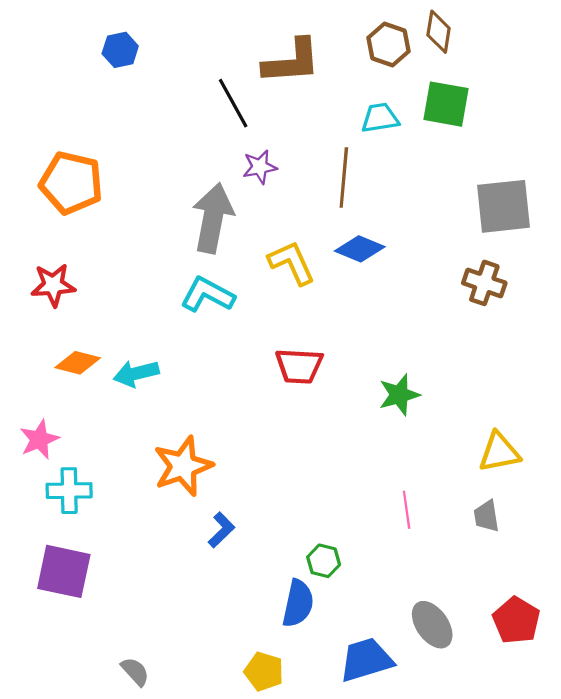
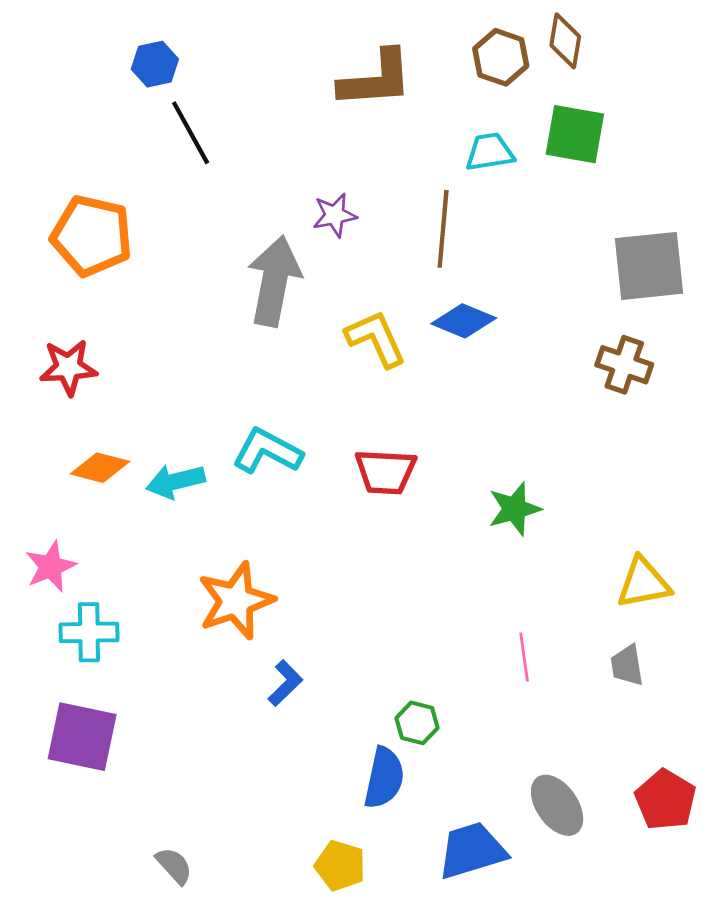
black line: (233, 103) -> (191, 133), moved
cyan L-shape: (208, 295) -> (267, 451), moved

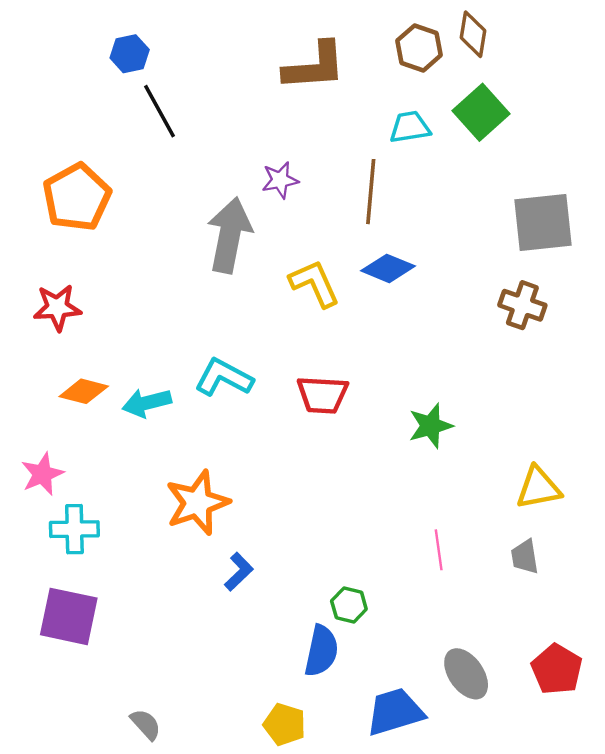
green square: (575, 134) -> (481, 112), turned 38
orange pentagon: (92, 236) -> (77, 197), turned 30

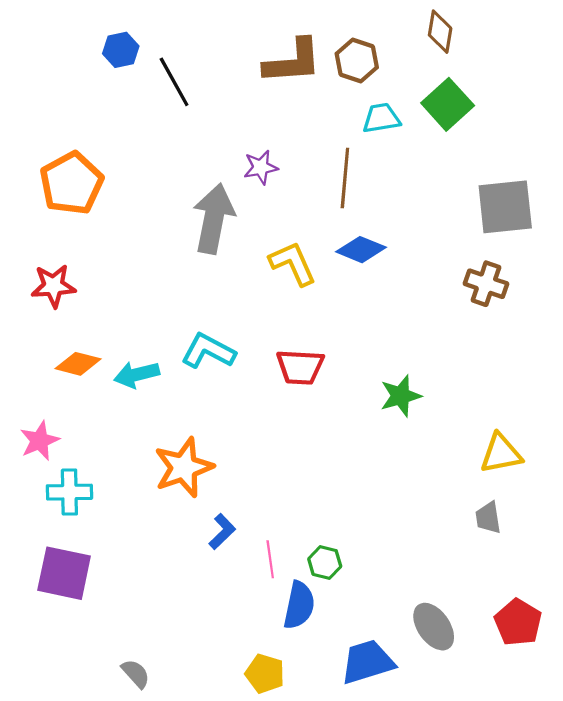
brown hexagon: (419, 48) -> (357, 61), moved
black line: (159, 111) -> (174, 82), moved
pink line: (439, 550) -> (270, 559), moved

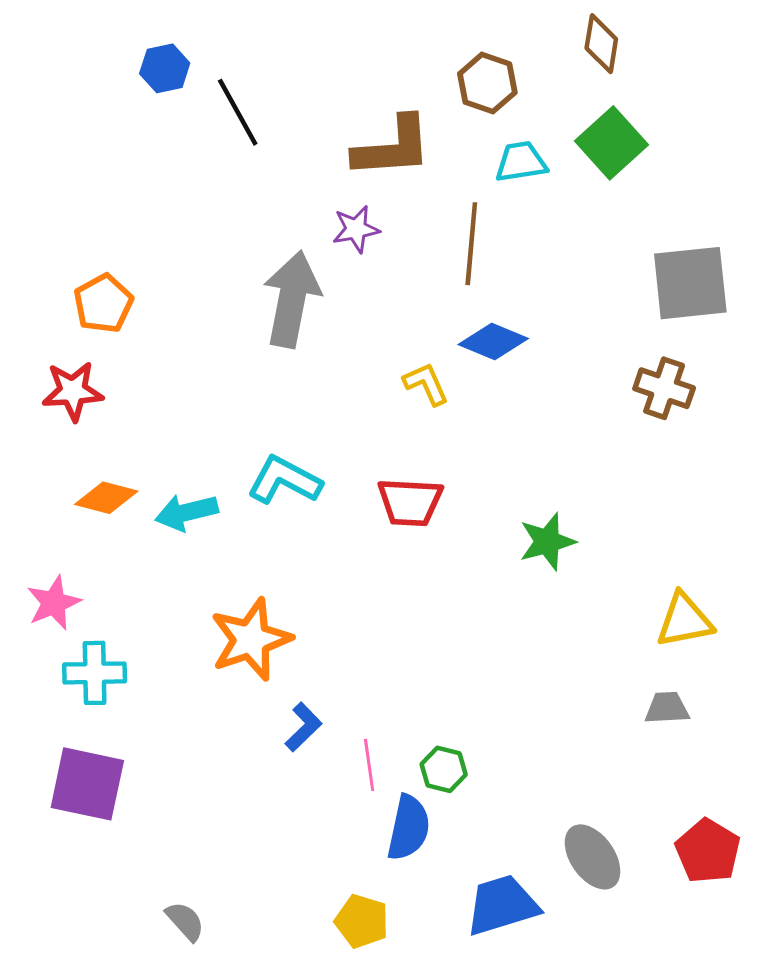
brown L-shape: (293, 62) -> (392, 147), moved
orange pentagon: (72, 183) -> (103, 304), moved, size x0.7
yellow L-shape: (293, 263) -> (426, 384), moved, size x0.7
gray trapezoid: (488, 518) -> (667, 708), turned 96

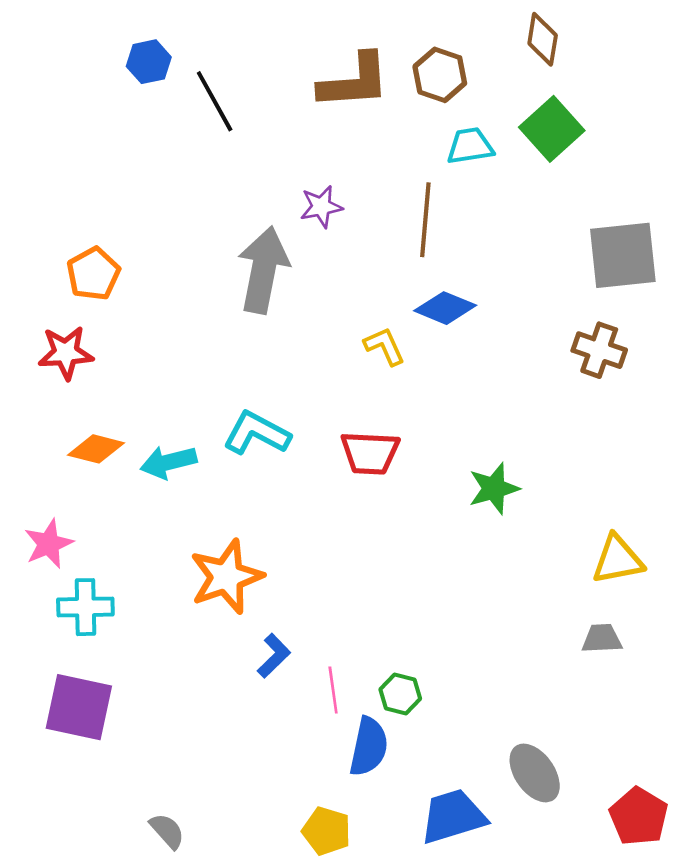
brown L-shape: (392, 147) -> (354, 81), moved
red pentagon: (708, 851) -> (639, 816), moved

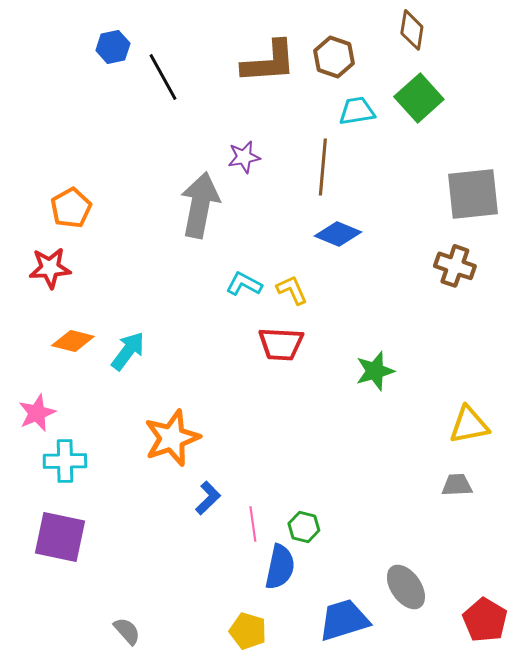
yellow L-shape: (384, 346) -> (292, 290), moved
cyan L-shape: (257, 433) -> (244, 284), moved, size x0.7
cyan arrow: (168, 462) -> (128, 351), turned 141

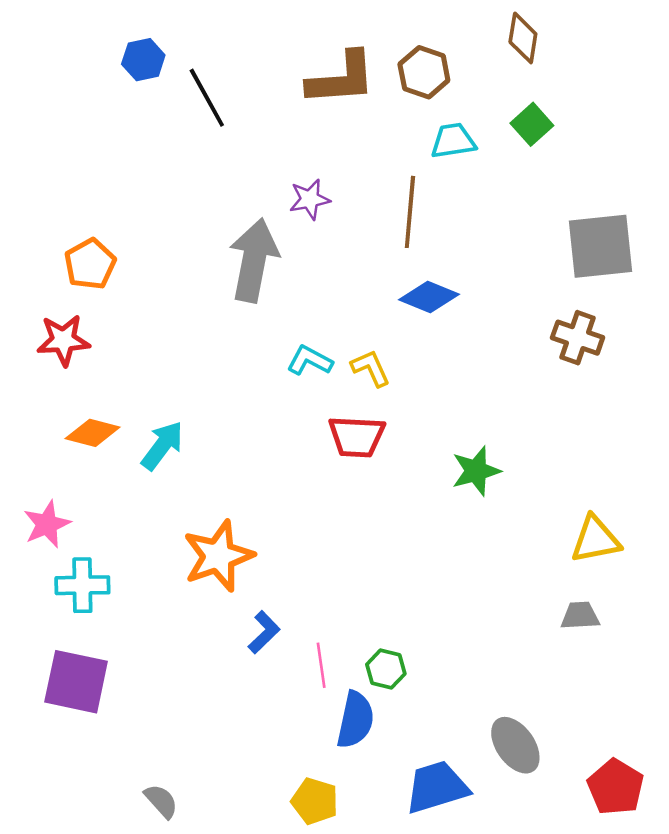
green square: (419, 98) -> (532, 124), size x0.7

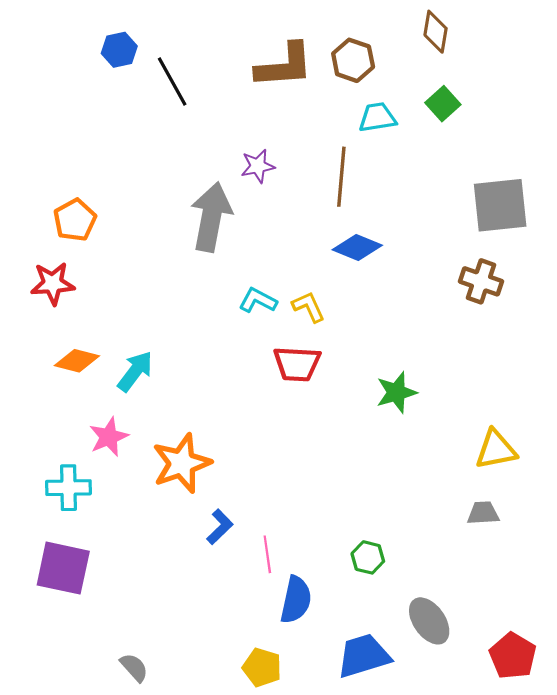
pink star: (47, 524) -> (109, 437), moved
green hexagon: (386, 669) -> (368, 557), moved

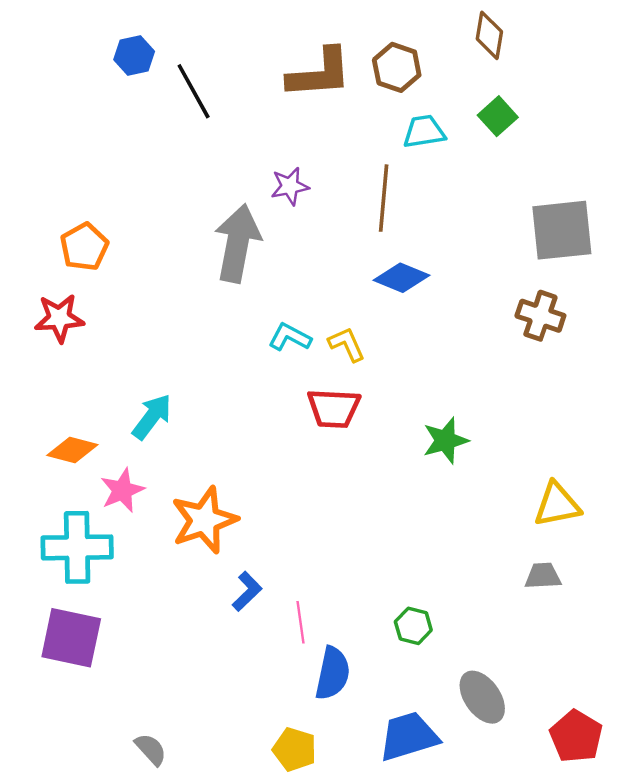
orange diamond: (77, 361) -> (72, 450), moved
cyan cross: (68, 488) -> (77, 547), size x1.4

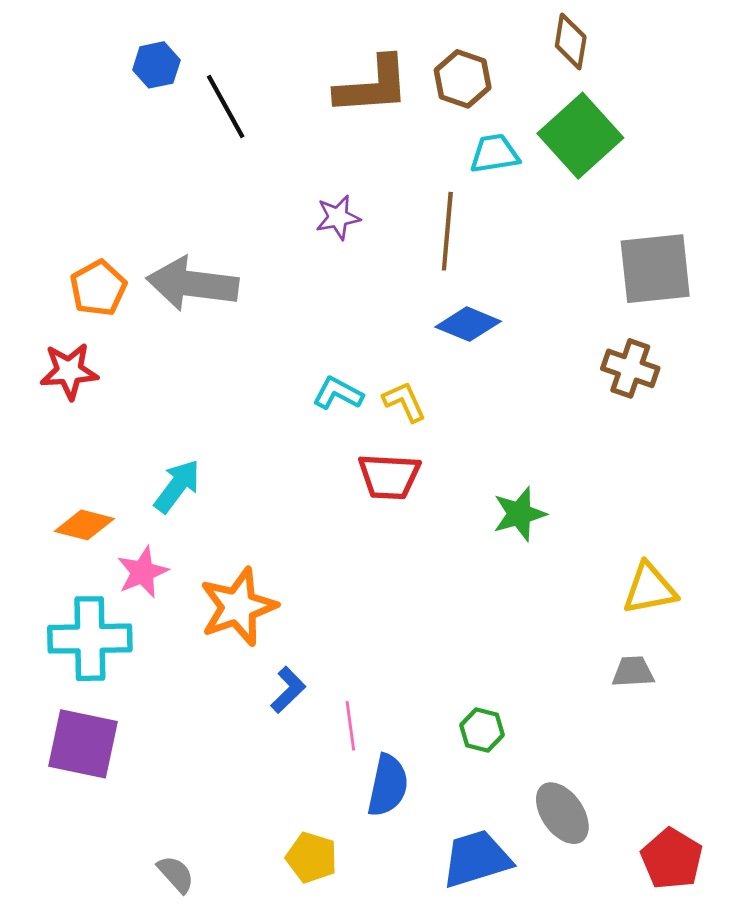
green square: (498, 116) -> (580, 136), size x1.8
gray arrow: (237, 243) -> (192, 284), moved, turned -94
yellow pentagon: (295, 749) -> (312, 857), moved

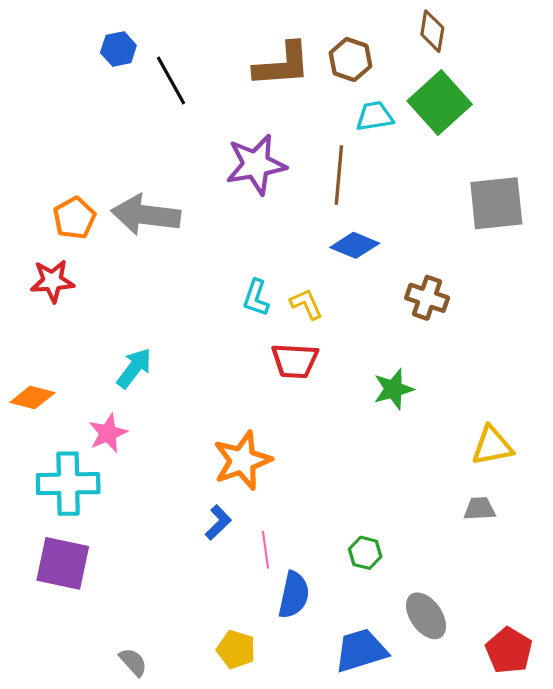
purple star: (338, 217) -> (256, 164), size x1.8
brown cross: (630, 368) -> (427, 298), moved
cyan L-shape: (338, 393) -> (256, 298), turned -99
orange diamond: (84, 525) -> (32, 397), moved
orange star: (238, 607) -> (242, 460), moved

